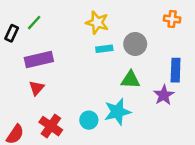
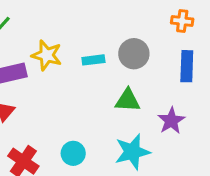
yellow star: (97, 23) -> (47, 55), moved
blue rectangle: (176, 70) -> (187, 66), moved
cyan star: (117, 112) -> (132, 152), moved

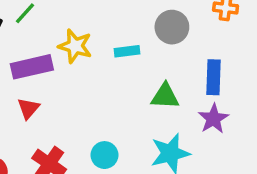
gray circle: (134, 54) -> (172, 27), moved
blue rectangle: (187, 66) -> (213, 77), moved

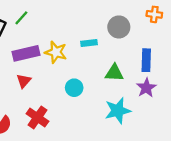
yellow star: (75, 46) -> (56, 52), moved
cyan circle: (104, 155) -> (74, 88), moved

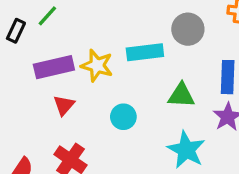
cyan rectangle: (89, 43) -> (145, 52), size x1.5
red triangle: (24, 81) -> (64, 105), moved
cyan star: (118, 111) -> (186, 150), turned -30

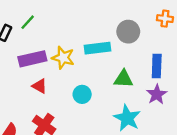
red triangle: (64, 105) -> (39, 86), turned -42

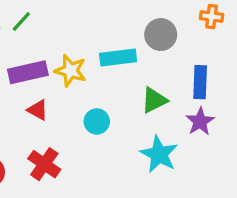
green triangle: (124, 79) -> (154, 100), turned -30

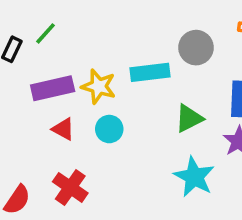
cyan circle: (97, 121) -> (109, 129), moved

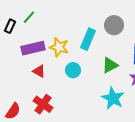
cyan rectangle: (150, 72) -> (88, 39), turned -60
cyan circle: (109, 129) -> (73, 70), moved

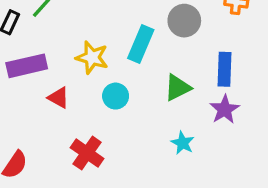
purple rectangle: (33, 48) -> (27, 66), moved
cyan star: (113, 98) -> (183, 143), size x0.6
red cross: (43, 104) -> (87, 153), moved

